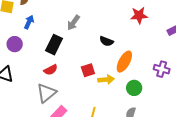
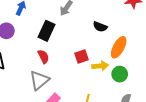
red semicircle: (51, 70) -> (43, 57), turned -88
green circle: (134, 88) -> (120, 74), moved

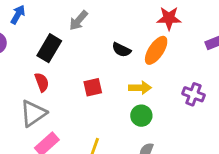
orange ellipse: (119, 47) -> (156, 50), moved
yellow arrow: (100, 66) -> (140, 88), moved

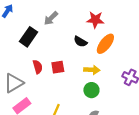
red star: (169, 18) -> (95, 20), moved
red semicircle: (42, 82) -> (38, 67), moved

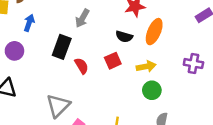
red semicircle: (38, 67) -> (82, 66), moved
red square: (58, 67) -> (113, 61), moved

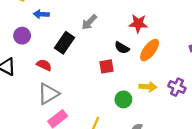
blue arrow: (29, 23) -> (41, 14), turned -120
red semicircle: (82, 66) -> (44, 65), moved, turned -48
yellow arrow: (146, 66) -> (148, 87), moved
green circle: (152, 90) -> (123, 99), moved

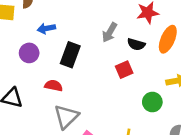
blue arrow: (41, 14) -> (46, 28), moved
gray arrow: (89, 22) -> (110, 32), moved
purple circle: (22, 36) -> (29, 53), moved

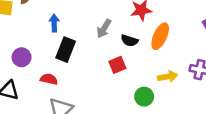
blue arrow: (46, 28) -> (54, 23), moved, turned 98
purple circle: (29, 53) -> (22, 57), moved

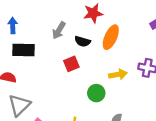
black rectangle: (66, 50) -> (24, 50), turned 70

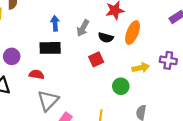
blue arrow: (13, 26) -> (55, 23), moved

